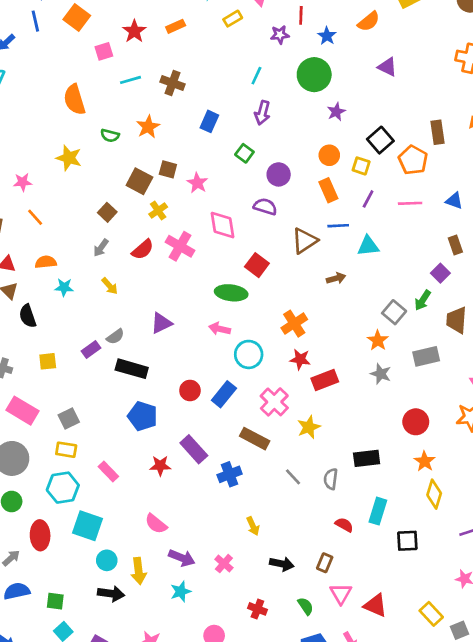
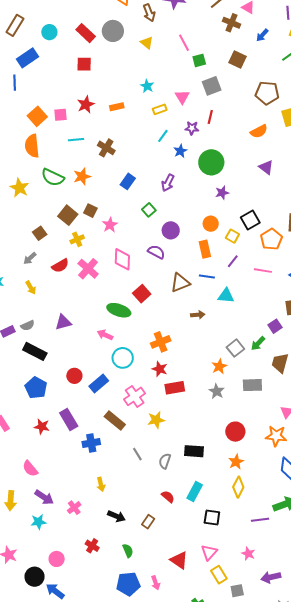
orange square: (77, 17) -> (37, 116), moved
blue star: (327, 36) -> (180, 151), moved
cyan line: (256, 76) -> (163, 136), moved
green semicircle: (110, 135) -> (53, 177), size x1.6
pink triangle: (341, 594) -> (209, 552), moved

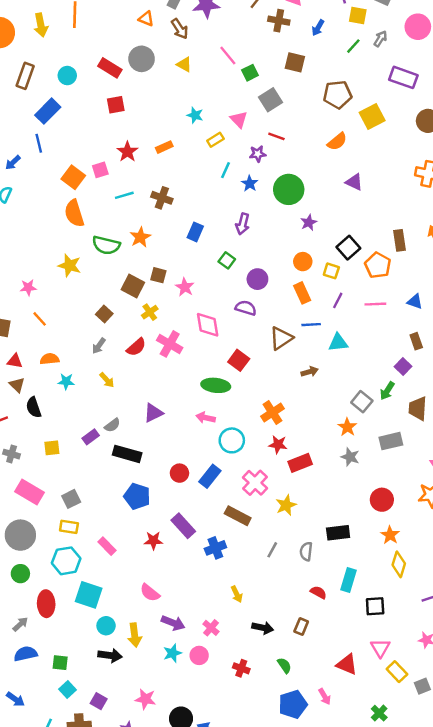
red line: (210, 117) -> (276, 136), turned -72
gray line: (137, 454) -> (272, 550), turned 72
pink circle: (57, 559) -> (199, 655), moved

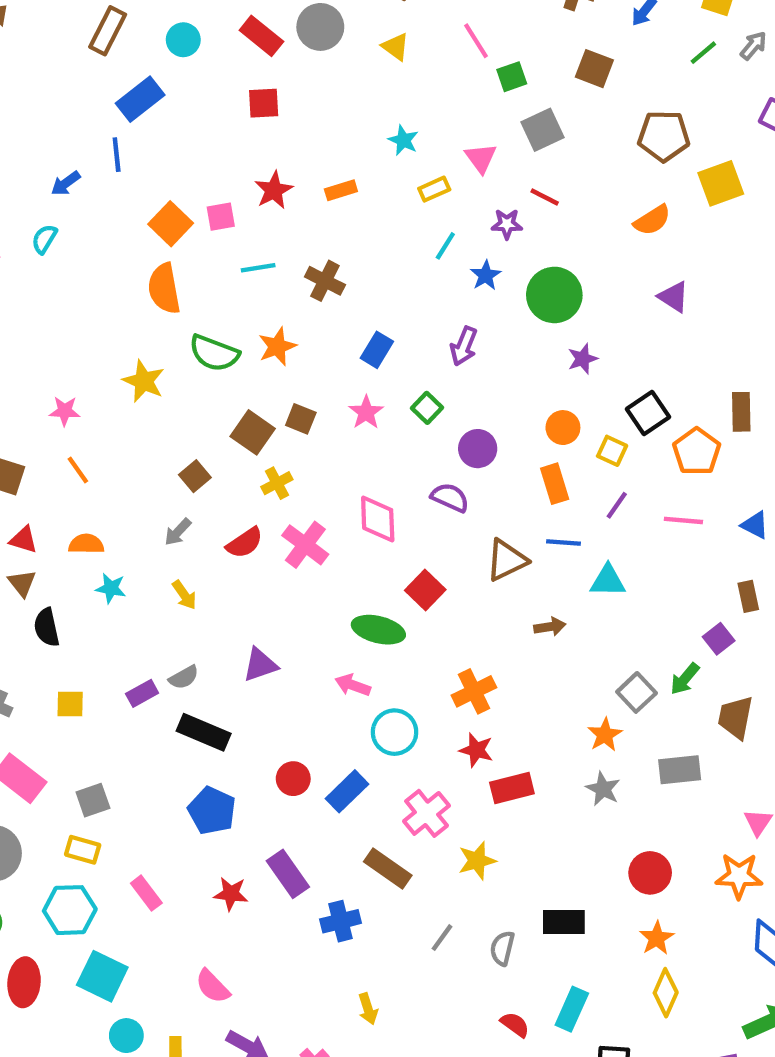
pink star: (185, 287) -> (366, 412), moved

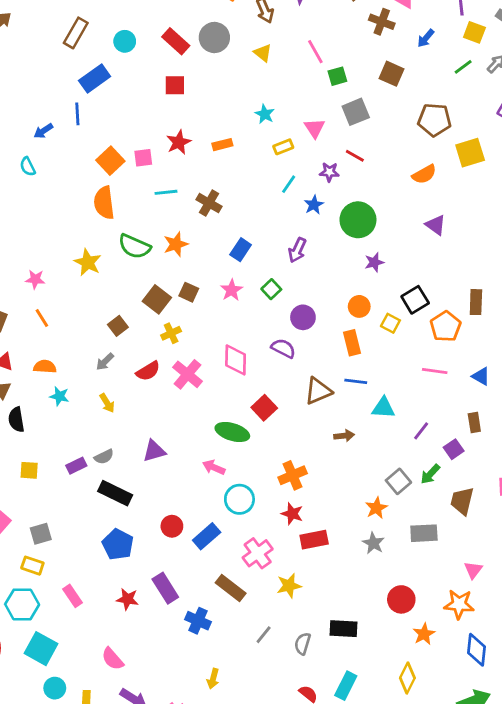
cyan semicircle: (44, 239) -> (28, 167), turned -60
purple line: (617, 505) -> (421, 431), moved
blue cross: (341, 921) -> (198, 621), turned 35
orange star: (657, 938) -> (424, 634), moved
yellow arrow: (368, 1009) -> (213, 679), turned 30

